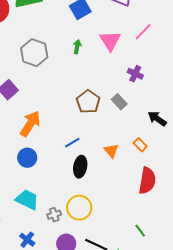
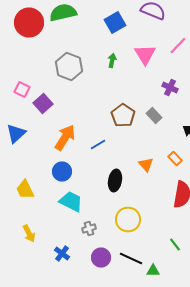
blue line: (72, 143) -> (98, 144), moved
cyan trapezoid: (27, 200) -> (71, 202), moved
yellow circle: (79, 208) -> (128, 220), moved

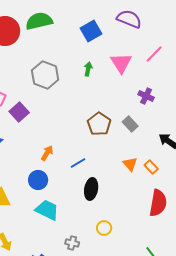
orange arrow: (65, 138) -> (47, 153), moved, size x0.6
blue line: (98, 144) -> (78, 163), moved
orange triangle: (146, 164) -> (130, 164), moved
yellow circle: (128, 220) -> (104, 228), size x0.6
gray cross: (89, 228) -> (72, 243), moved, turned 32

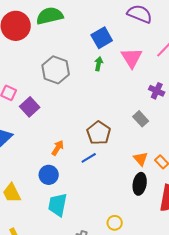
blue square: (91, 31) -> (102, 38), moved
brown pentagon: (99, 124) -> (99, 133), moved
black ellipse: (91, 189) -> (140, 184), moved
cyan trapezoid: (47, 210) -> (58, 205), turned -105

